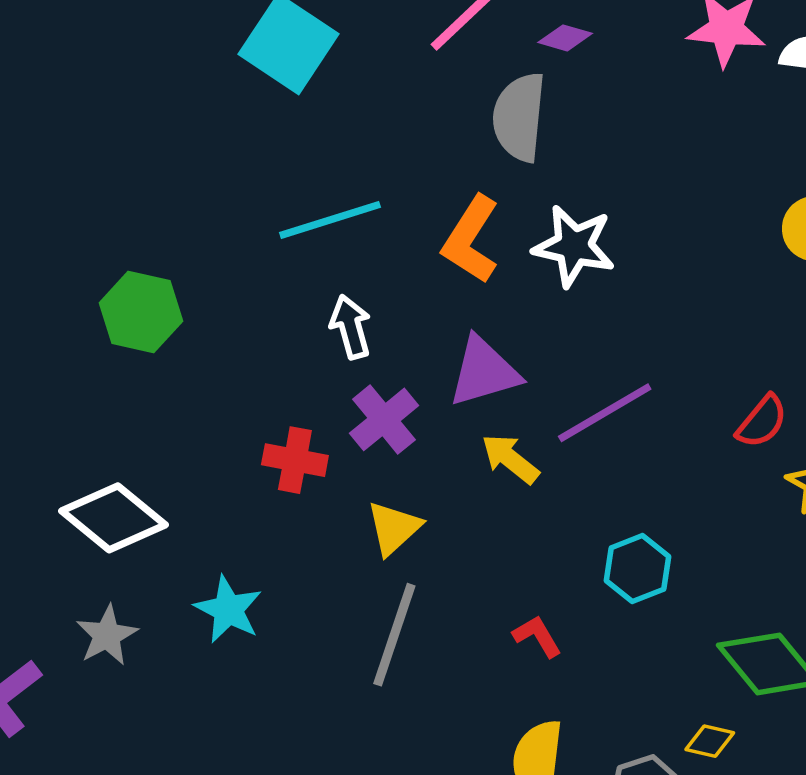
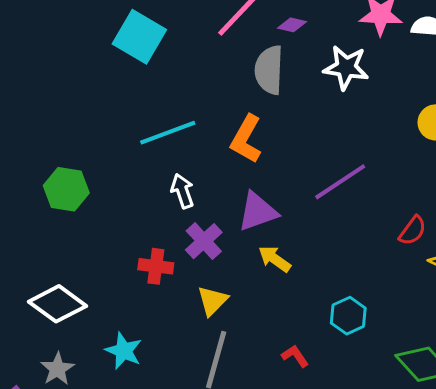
white star: (574, 246) -> (346, 67), moved
purple line: (605, 413) -> (340, 182), moved

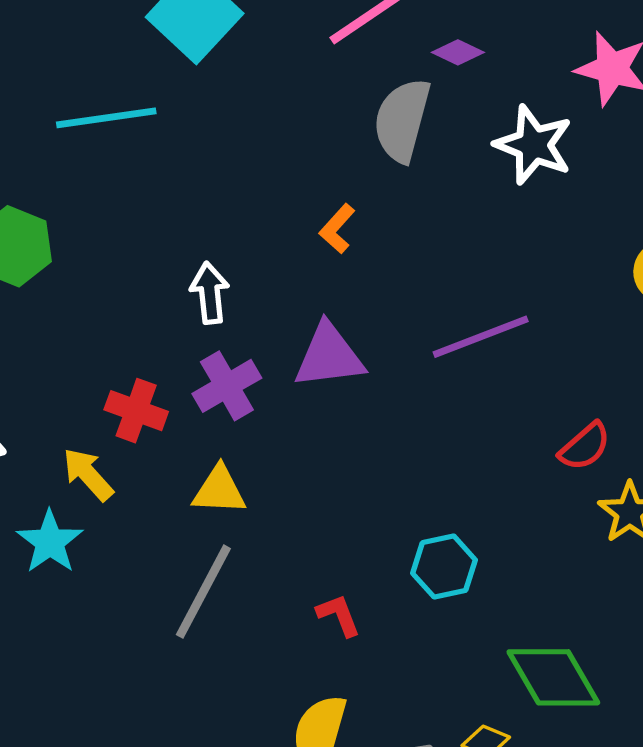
cyan line: (168, 133) -> (106, 118), moved
orange L-shape: (246, 139) -> (337, 229), size x0.6
yellow arrow: (275, 259) -> (88, 474), moved
yellow triangle: (212, 301) -> (219, 490), turned 36

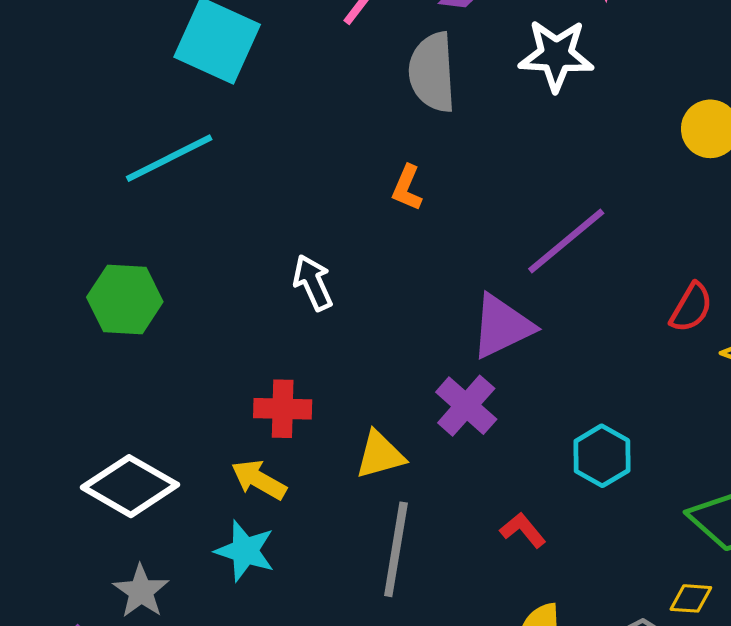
purple triangle: (329, 356) -> (502, 326), moved
purple cross: (227, 386) -> (466, 406), moved

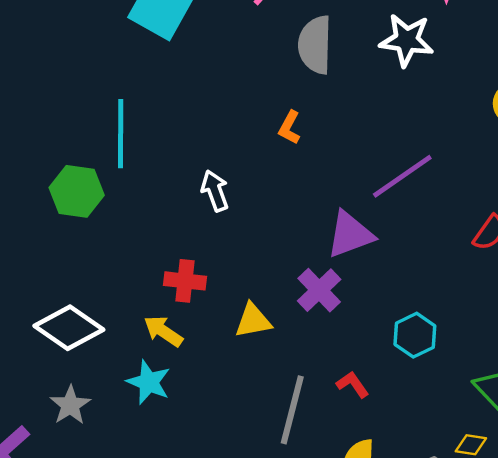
cyan line: (169, 158) -> (121, 134), moved, turned -68
gray line: (396, 549) -> (292, 410), moved

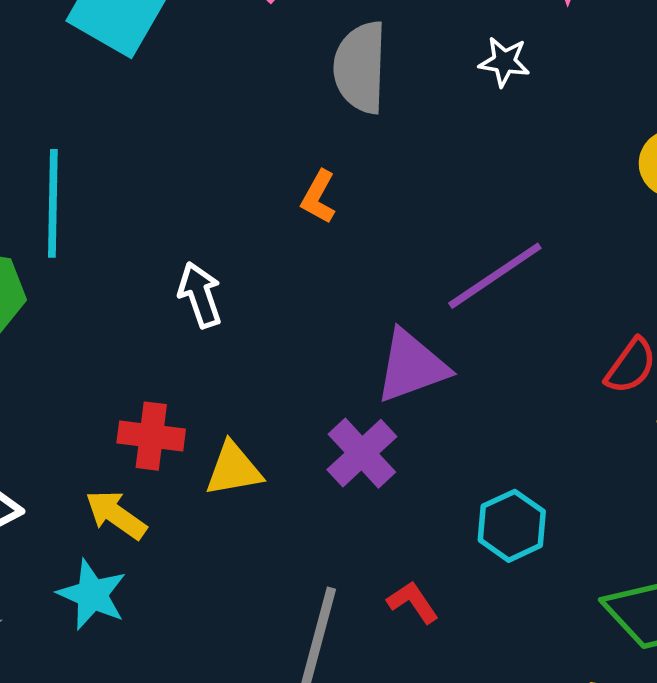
white star: (407, 40) -> (504, 62), size x0.6
yellow triangle: (253, 321) -> (233, 469), moved

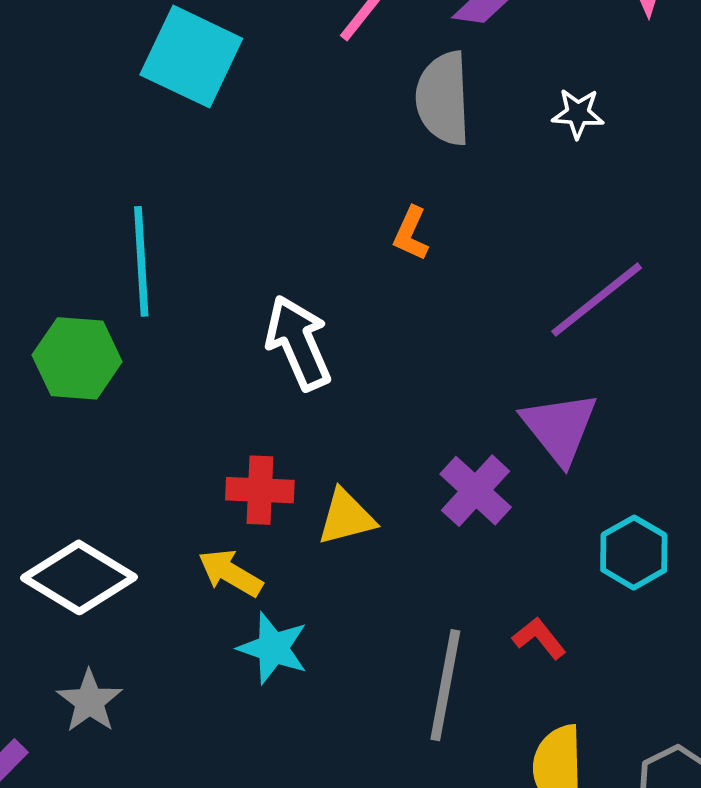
white star: (504, 62) -> (578, 113), moved
white arrow: (200, 295) -> (298, 343), size x1.4
purple triangle: (412, 366) -> (560, 428), moved, turned -44
cyan star: (92, 595) -> (273, 648), moved

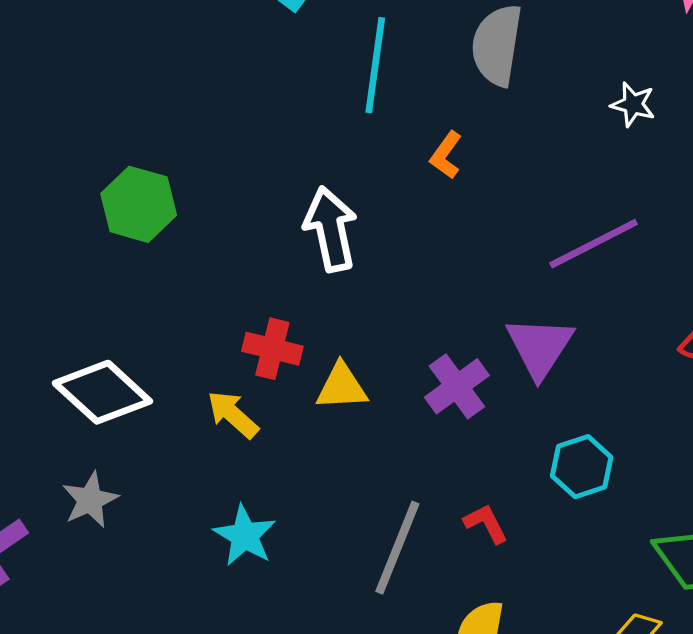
white star: (578, 113) -> (633, 104), moved
cyan line: (141, 261) -> (375, 65), moved
cyan star: (273, 648) -> (245, 536), moved

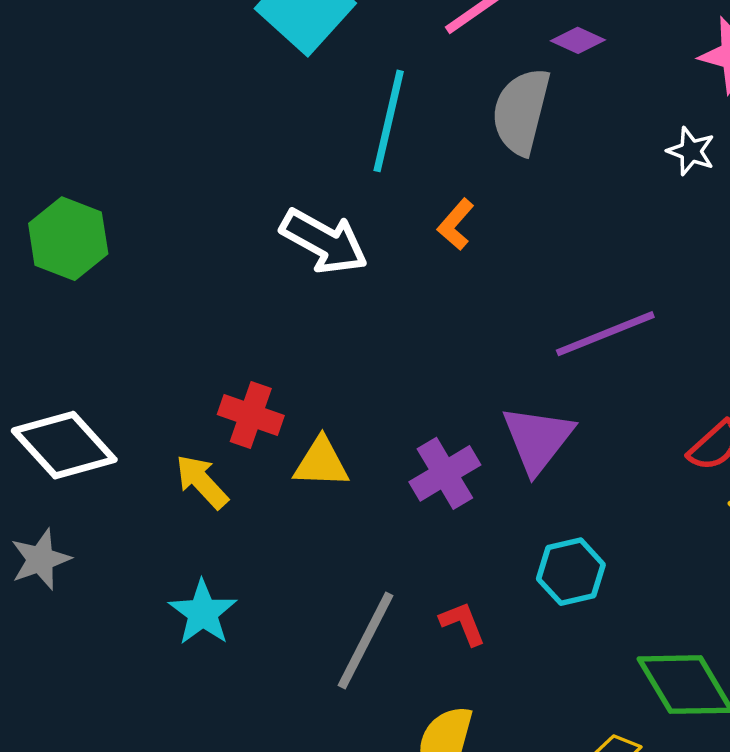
white star: (633, 104) -> (691, 151), moved
green hexagon: (139, 204) -> (68, 239), moved
white arrow: (331, 229) -> (324, 241), moved, turned 126

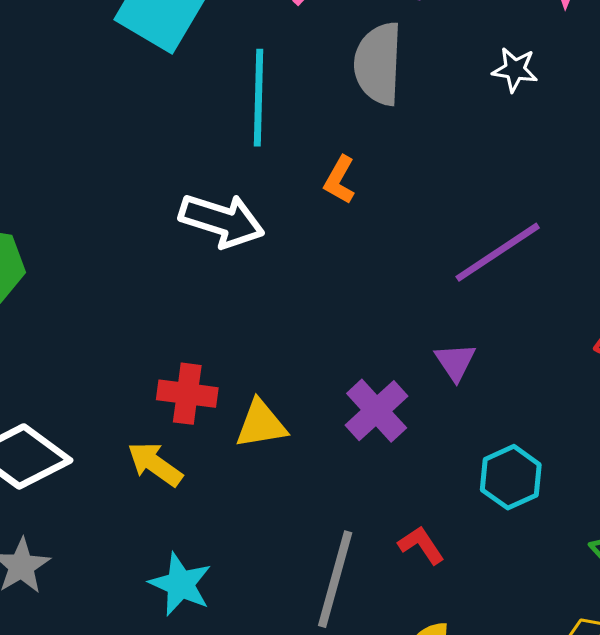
white star: (691, 151) -> (515, 70), moved
purple triangle: (538, 439) -> (455, 362), size x0.6

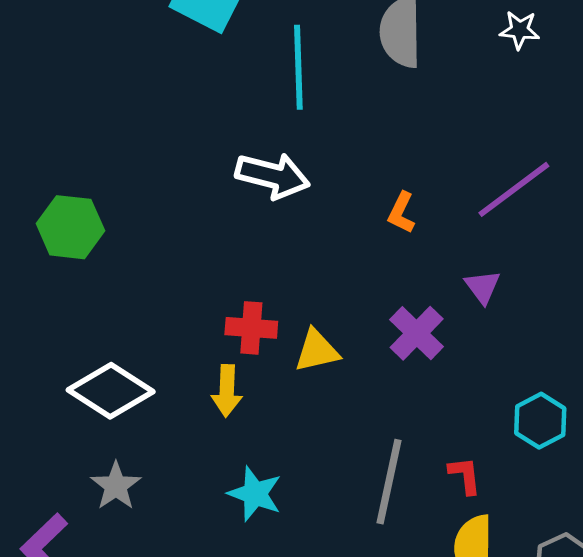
orange L-shape: (340, 180) -> (401, 213), moved
yellow arrow: (155, 464) -> (227, 391), turned -120
cyan hexagon: (511, 477) -> (540, 421), moved
red L-shape: (421, 545) -> (465, 475), moved, turned 30

